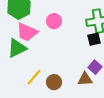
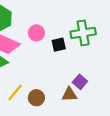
black square: (94, 39) -> (59, 45), moved

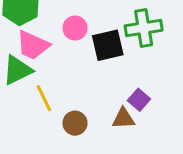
black square: (59, 45) -> (108, 45), size x1.5
yellow line: (15, 92) -> (44, 98), moved, turned -66

